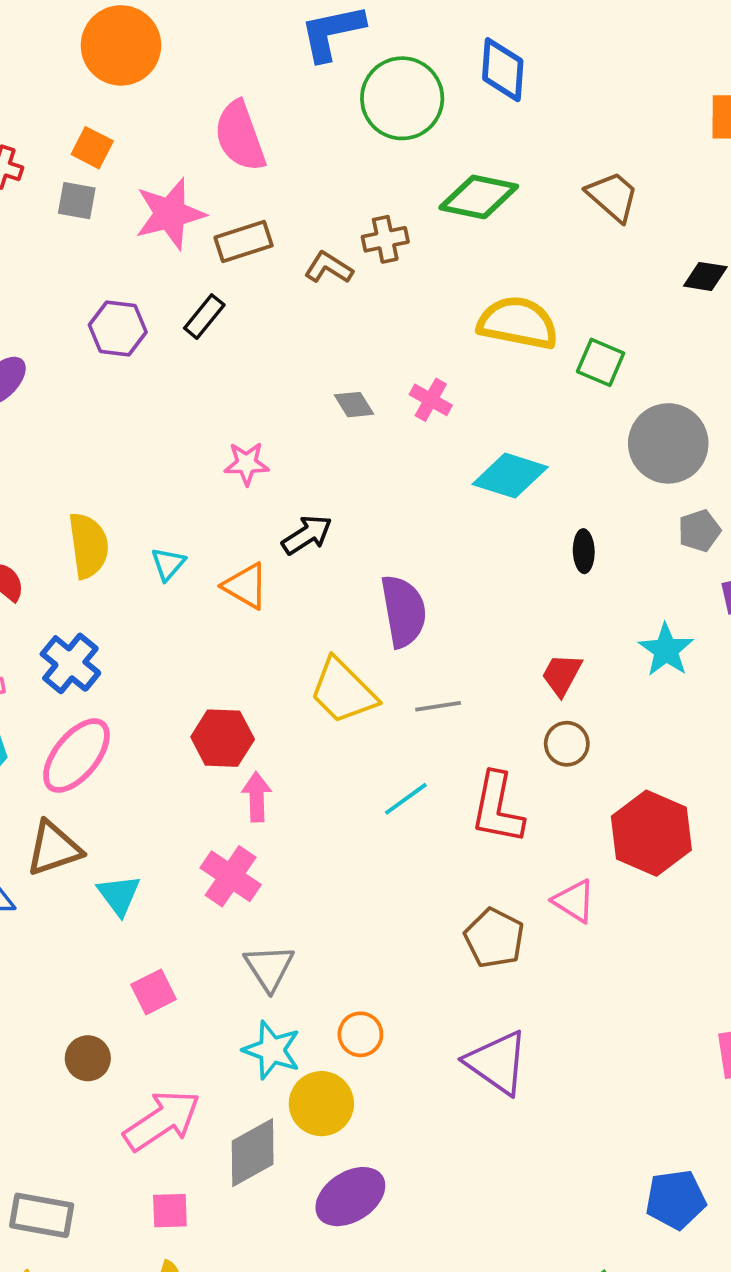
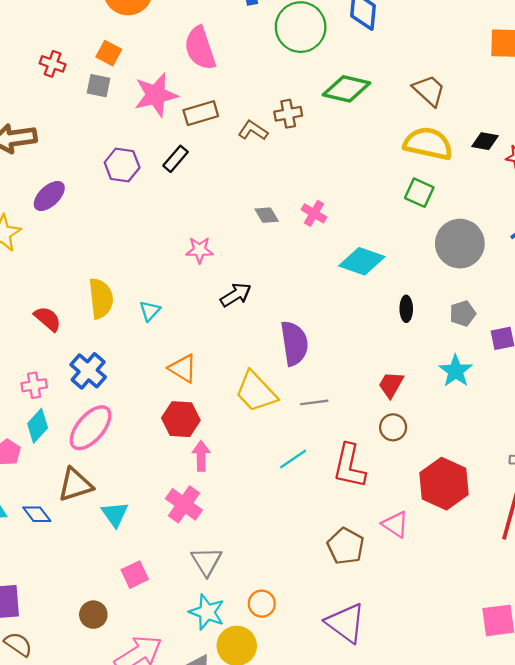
yellow semicircle: (518, 323) -> (428, 144), moved
gray pentagon: (699, 531) -> (463, 313), moved
orange triangle: (246, 586) -> (183, 368), moved

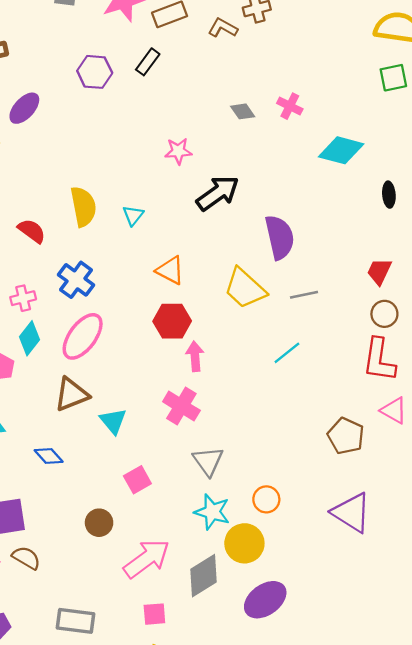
green square: (419, 193) -> (393, 78), turned -32
black arrow: (236, 295) -> (218, 193), size x1.4
red L-shape: (349, 466) -> (379, 360), moved
blue diamond: (37, 514) -> (49, 456), moved

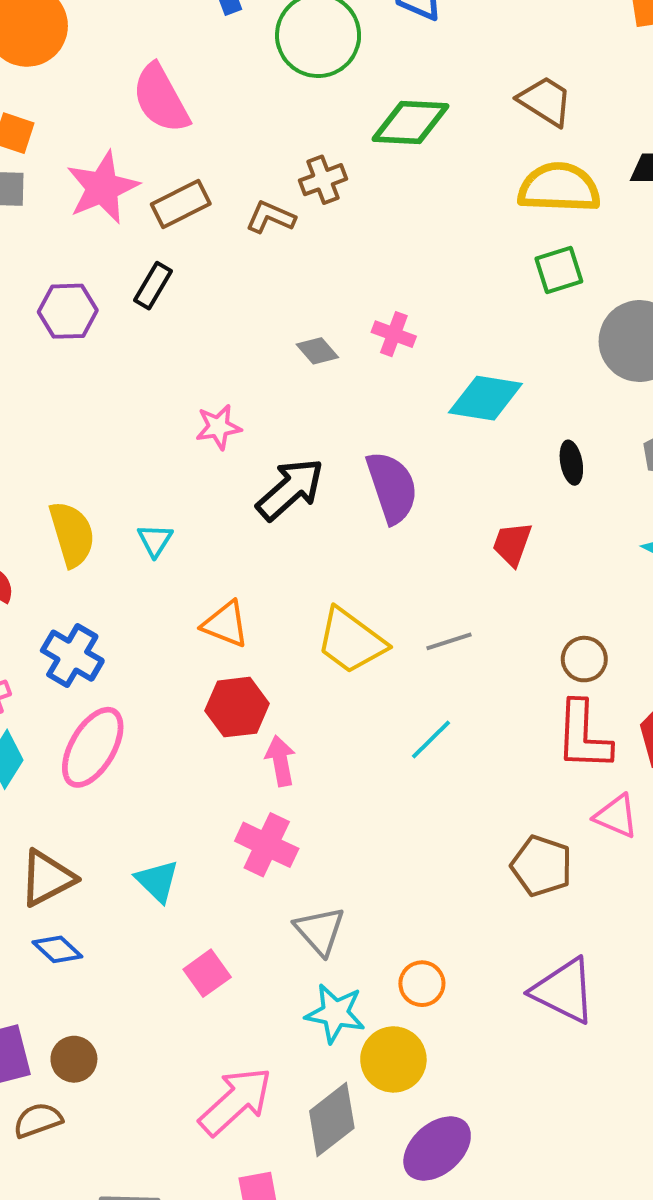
purple semicircle: (280, 237) -> (392, 487), moved
red trapezoid: (379, 271) -> (512, 544), moved
brown triangle: (71, 394) -> (47, 878), moved
brown circle: (99, 523) -> (74, 1059), moved
brown semicircle: (26, 558) -> (38, 1120), turned -44

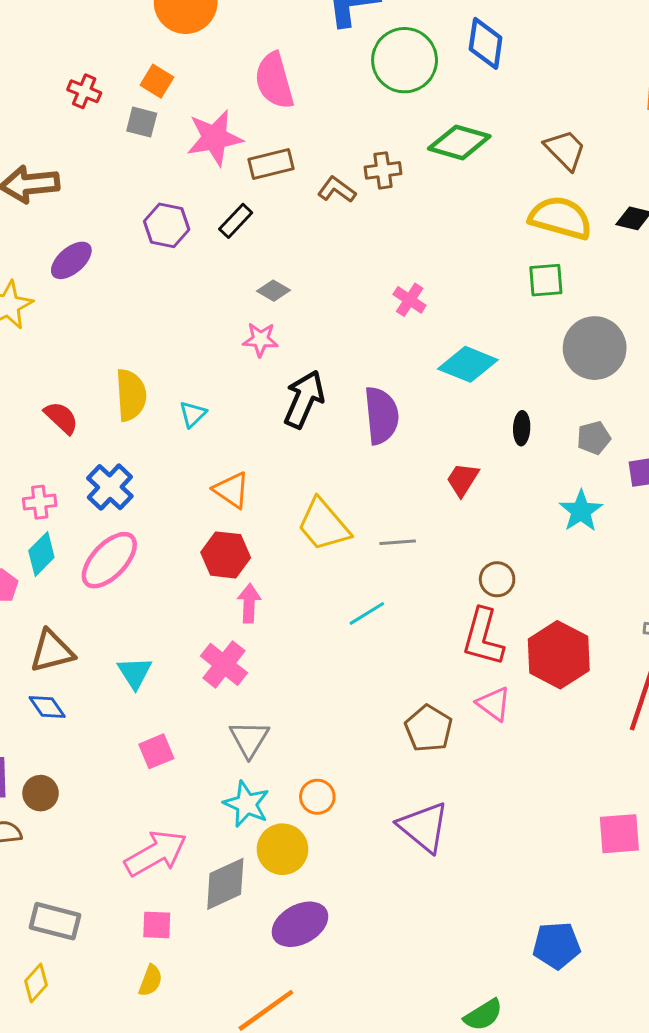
gray diamond: (317, 351) -> (274, 291), moved, turned -32
black arrow: (290, 489) -> (304, 399), turned -38

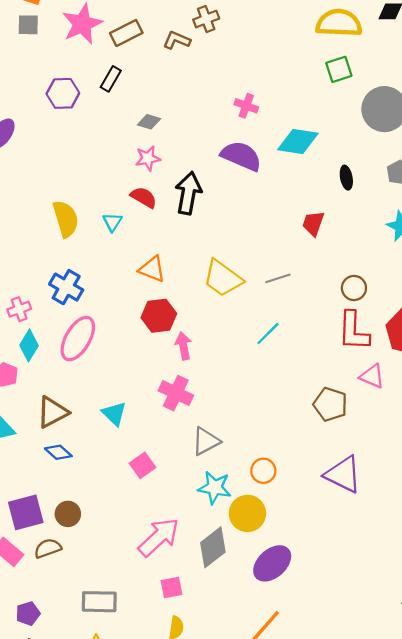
purple semicircle: (381, 416) -> (241, 156), moved, turned -48
red semicircle: (61, 418) -> (144, 197), moved
gray triangle: (249, 739) -> (206, 441), turned 44

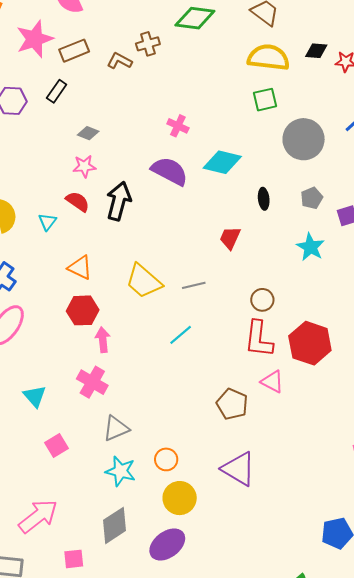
yellow circle: (247, 513) -> (180, 498), moved
pink arrow: (159, 537) -> (38, 516), moved

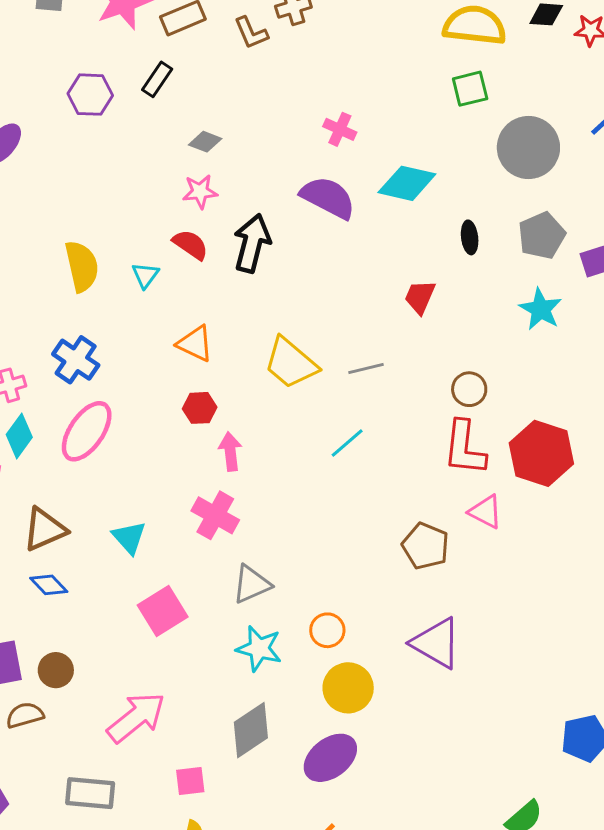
brown L-shape: (120, 61) -> (251, 33), turned -140
gray pentagon: (312, 198) -> (542, 236), size x1.4
red hexagon: (83, 310) -> (200, 408), size x0.7
pink square: (57, 445) -> (163, 611), size x1.4

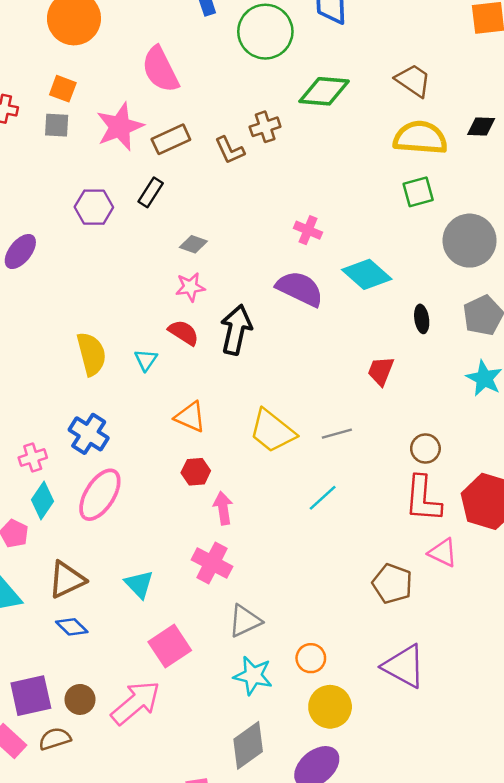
cyan diamond: (407, 183) -> (367, 274), turned 30
pink arrow: (136, 717) -> (136, 703), moved

